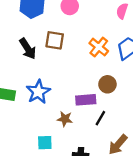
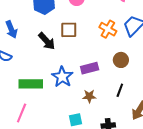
purple rectangle: (86, 100) -> (90, 68), moved

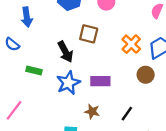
black arrow: (47, 41) -> (65, 52), moved
brown circle: (121, 60) -> (146, 75), moved
green rectangle: (31, 84) -> (34, 70), moved, size x0.6

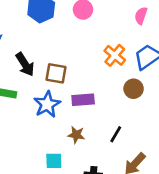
brown square: (89, 34) -> (56, 73), moved
black arrow: (65, 52) -> (25, 64), moved

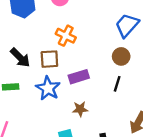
orange cross: (115, 55) -> (66, 36), moved
black line: (116, 134) -> (117, 84), moved

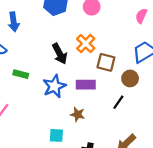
black arrow: (20, 58) -> (60, 54), moved
brown square: (49, 59) -> (106, 62), moved

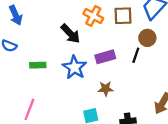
brown square: (106, 62) -> (123, 16), moved
black line: (118, 102) -> (136, 55), moved

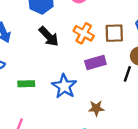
black arrow: (70, 34) -> (49, 36), moved
purple rectangle: (105, 57) -> (95, 62), moved

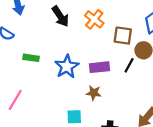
brown square: (114, 33) -> (123, 36), moved
purple rectangle: (95, 62) -> (100, 67), moved

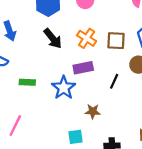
brown square: (123, 36) -> (116, 41), moved
black line: (129, 65) -> (114, 81), moved
purple rectangle: (100, 67) -> (83, 68), moved

